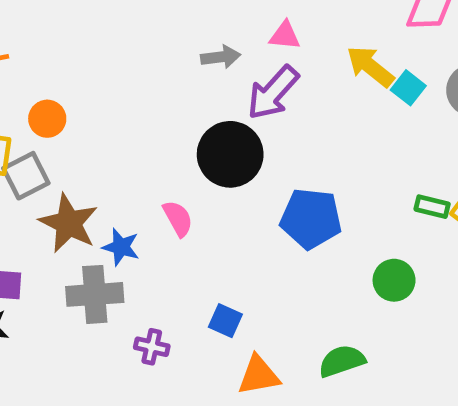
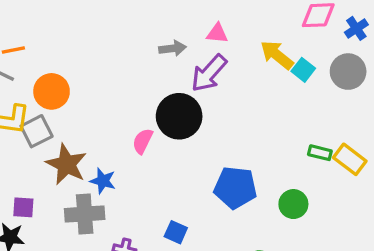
orange circle: (47, 119) -> (52, 91), size x1.4
pink semicircle: (178, 218) -> (143, 141), moved, turned -125
blue pentagon: (311, 218) -> (235, 187), moved

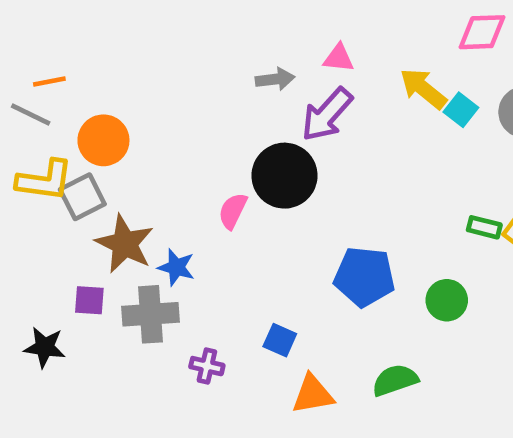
purple square: (23, 207) -> (89, 300), moved

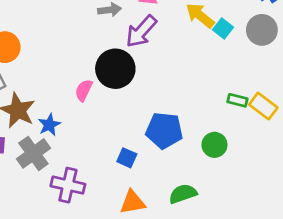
blue star: (176, 267) -> (49, 125), turned 30
gray cross: (150, 314) -> (33, 153), turned -32
blue square: (280, 340) -> (127, 158), moved
purple cross: (207, 366) -> (68, 185), size x1.6

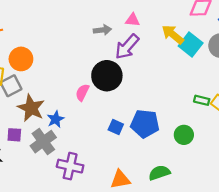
cyan square: (223, 28) -> (191, 44), size x1.5
blue square: (127, 158) -> (116, 127), moved

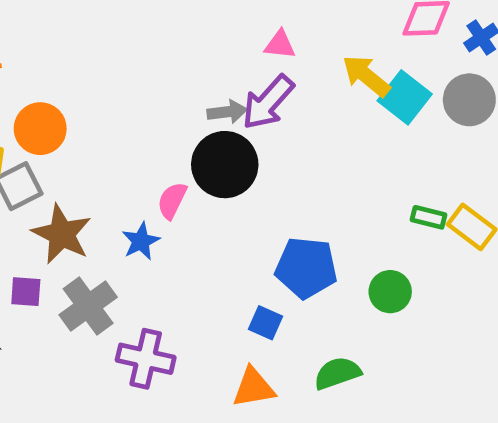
gray arrow: (102, 30) -> (227, 112), moved
blue star: (56, 119) -> (141, 241), moved
blue square: (116, 127) -> (266, 323), moved

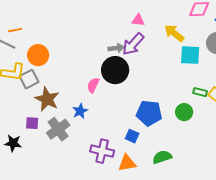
cyan square: (405, 97) -> (190, 55), moved, turned -35
blue star: (141, 241) -> (80, 111), moved
green circle: (390, 292) -> (184, 112), moved
purple cross: (146, 359) -> (102, 151), moved

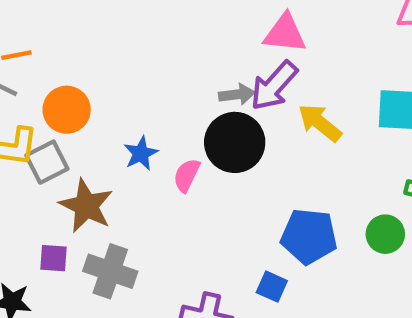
pink triangle: (138, 20) -> (285, 33), size x1.5
yellow arrow: (174, 33) -> (320, 123), moved
blue star: (80, 111) -> (141, 153), moved
gray cross: (58, 129) -> (110, 271), turned -35

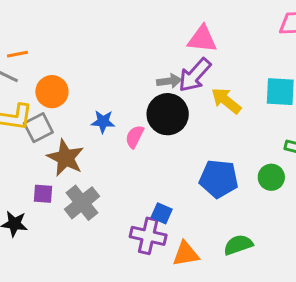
blue star: (141, 153) -> (103, 122), turned 30
gray cross: (110, 271) -> (82, 203), turned 32
blue square: (272, 287) -> (162, 213), moved

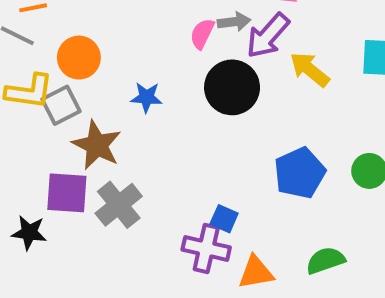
gray arrow: (169, 81) -> (234, 22), moved
pink semicircle: (135, 137) -> (202, 34), moved
blue pentagon: (219, 179) -> (300, 173), turned -30
purple square: (43, 194) -> (67, 193), size x1.6

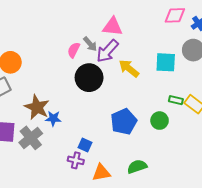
gray arrow: (234, 22) -> (90, 44), turned 56
blue star: (146, 97) -> (53, 118), moved
brown star: (97, 145) -> (37, 107), moved
purple cross: (206, 249) -> (76, 160), size x0.7

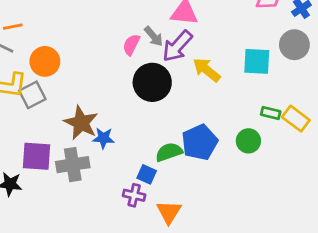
gray cross: (31, 138) -> (73, 165), turned 30
green semicircle: (137, 167) -> (169, 152), moved
orange triangle: (101, 173) -> (169, 212), turned -48

